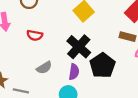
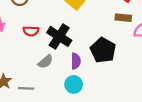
black cross: (79, 47) -> (59, 36), moved

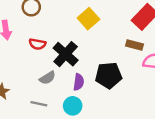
black pentagon: (103, 50) -> (108, 75), turned 30
gray line: (26, 88) -> (39, 104), moved

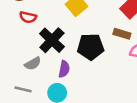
red semicircle: (37, 44) -> (28, 17), moved
black pentagon: (108, 75) -> (91, 47), moved

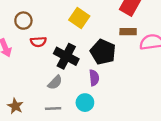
black pentagon: (91, 47) -> (103, 52), turned -30
purple semicircle: (64, 69) -> (94, 78), moved

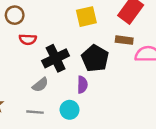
yellow square: (79, 18) -> (86, 17), moved, turned 36
black cross: (66, 56) -> (56, 58), turned 30

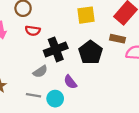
purple semicircle: (82, 85) -> (70, 82), moved, turned 136
cyan circle: (70, 110) -> (55, 99), moved

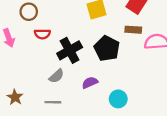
purple semicircle: (70, 82) -> (90, 83), turned 112
cyan circle: (55, 99) -> (118, 99), moved

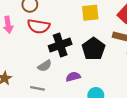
red semicircle: (42, 34) -> (39, 26), size x1.5

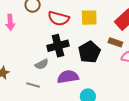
red semicircle: (39, 26) -> (59, 18), moved
purple semicircle: (73, 77) -> (68, 77), size x1.5

